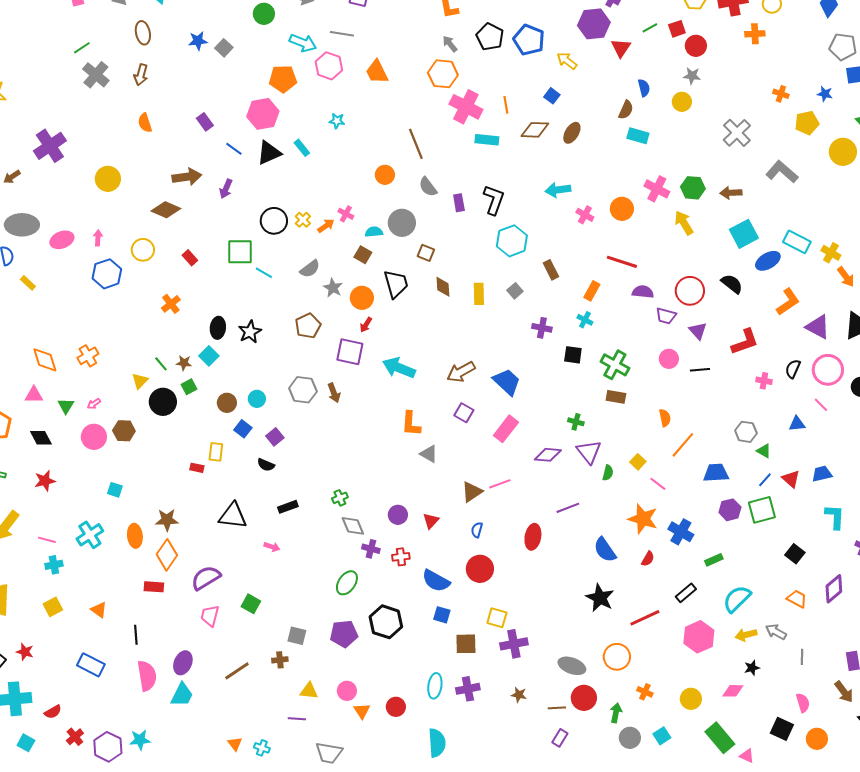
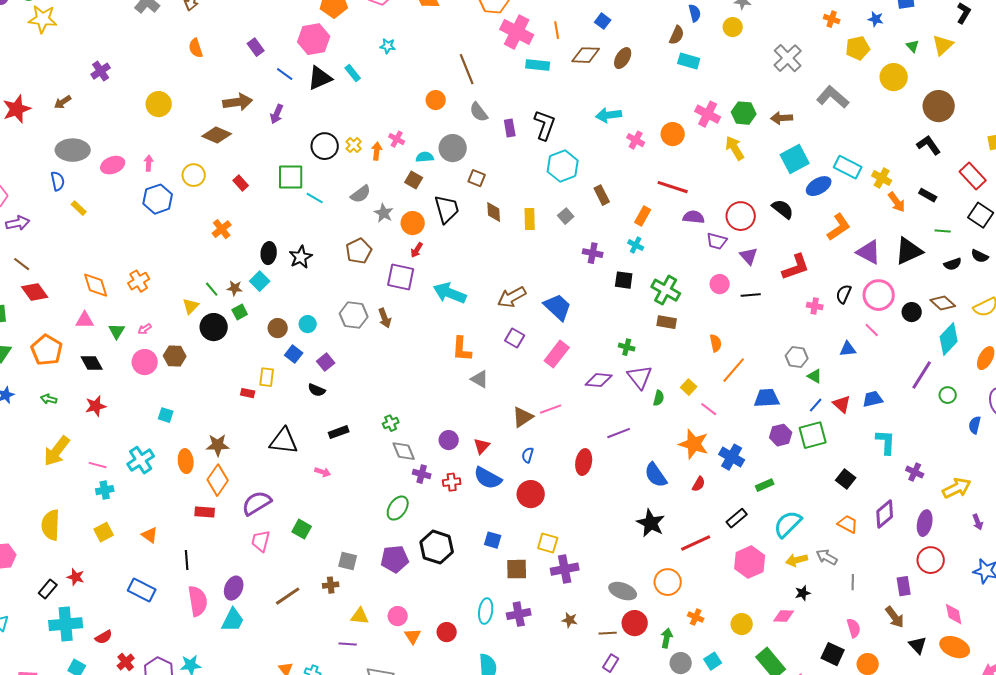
purple cross: (50, 146) -> (101, 71), size x0.6
orange arrow: (326, 226) -> (377, 151), turned -48
blue semicircle: (436, 581) -> (488, 478), moved

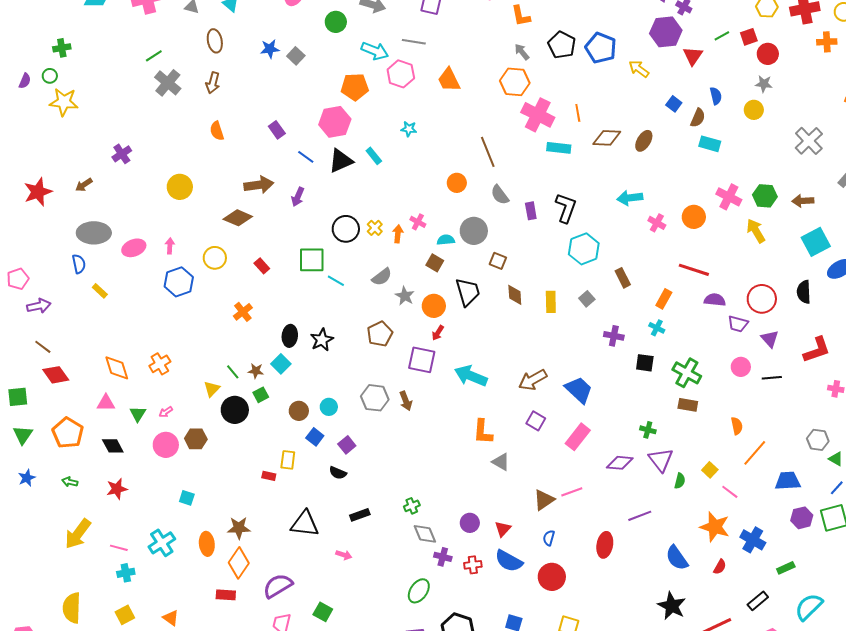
blue square: (603, 21) -> (674, 104), moved
black semicircle: (783, 209) -> (804, 292), turned -130

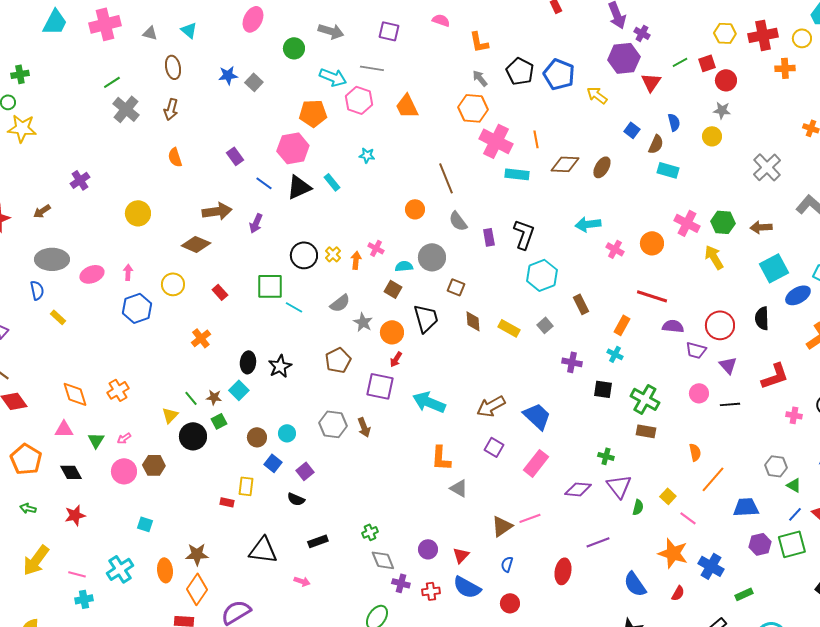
yellow rectangle: (551, 302) -> (509, 328), turned -60
red circle: (552, 577) -> (510, 603), size x0.7

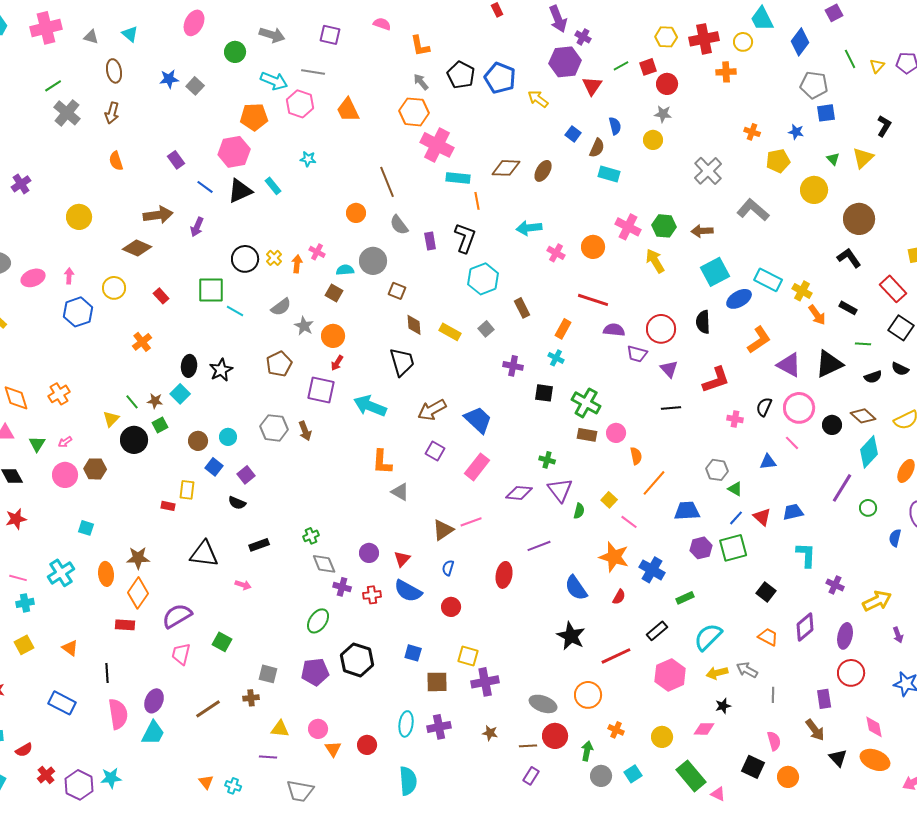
orange line: (536, 139) -> (477, 201), moved
black trapezoid: (426, 318) -> (402, 362), moved
pink circle: (699, 393) -> (616, 433), moved

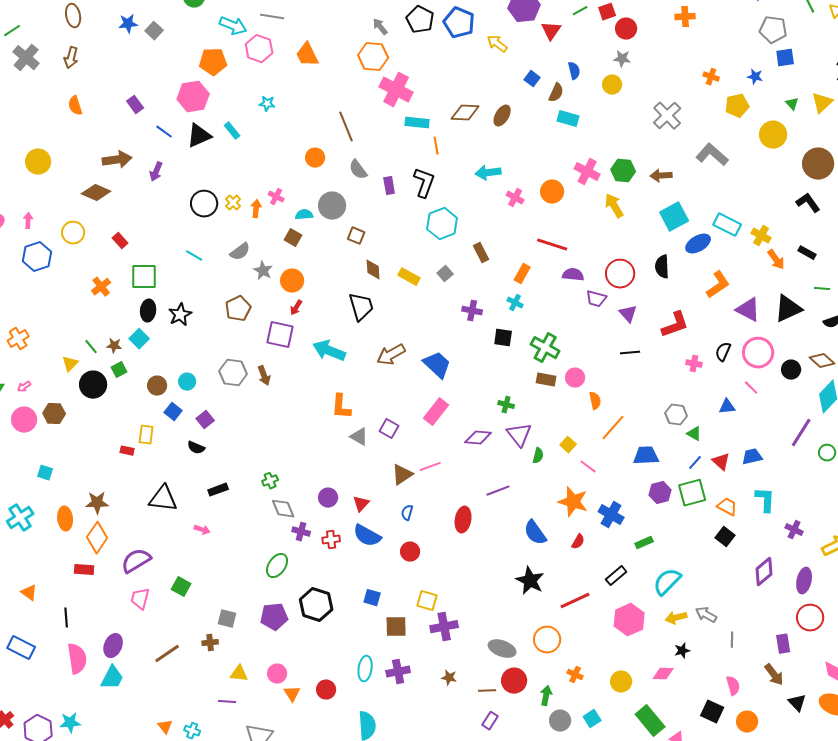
green square: (211, 290) -> (144, 277), moved
purple square: (435, 451) -> (389, 429), moved
orange trapezoid: (768, 637) -> (727, 507), moved

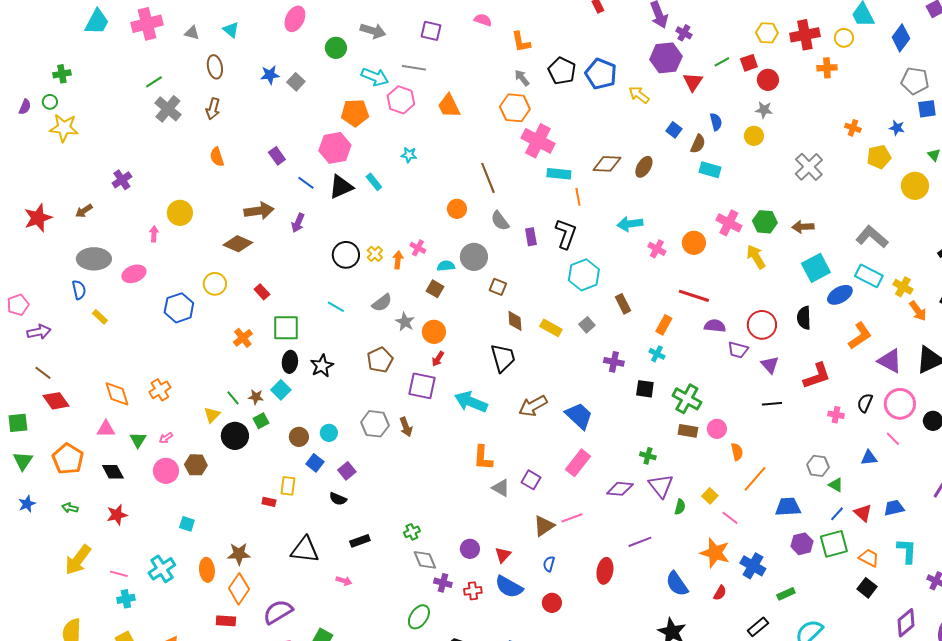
gray L-shape: (712, 155) -> (872, 237), moved
pink arrow: (28, 221) -> (154, 234), moved

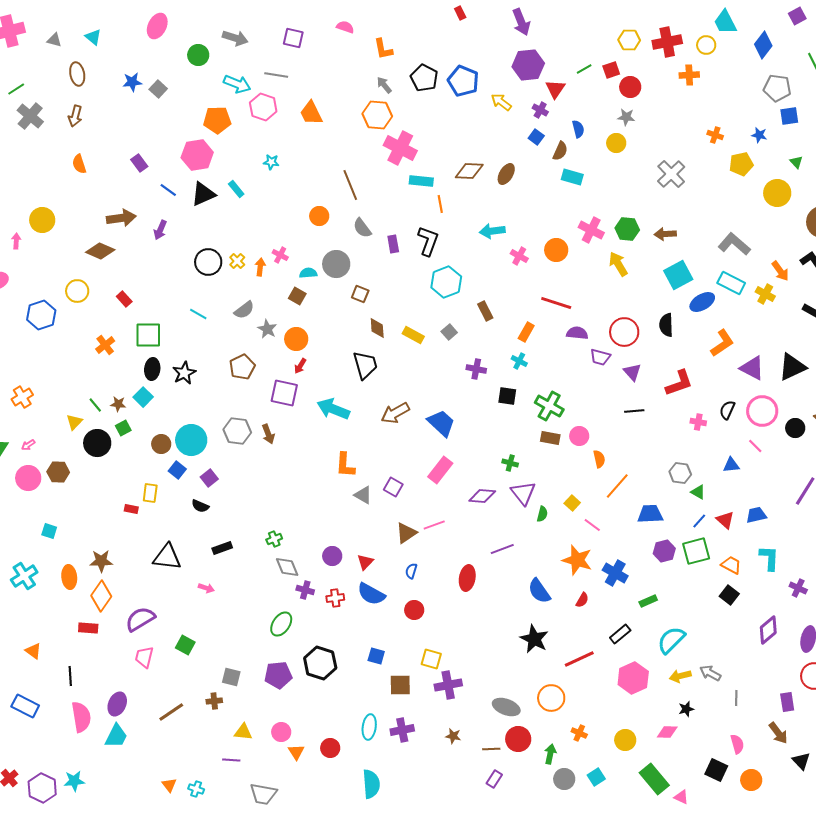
purple cross: (684, 33) -> (540, 110), moved
orange arrow: (918, 311) -> (780, 271), moved
cyan circle: (329, 433) -> (191, 440), size x1.8

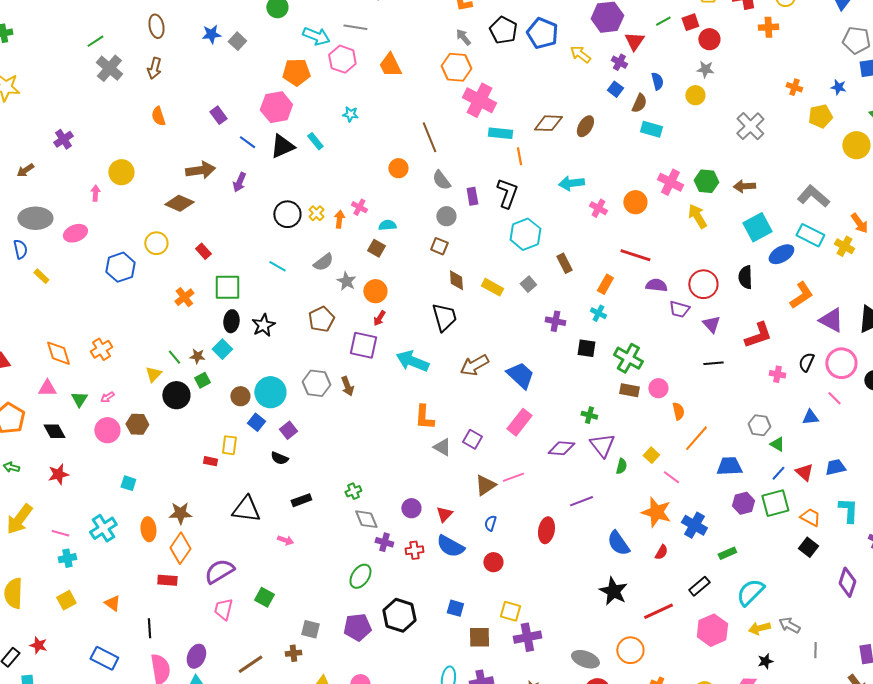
gray circle: (336, 264) -> (446, 216), moved, size x0.7
purple diamond: (768, 630) -> (847, 582), turned -32

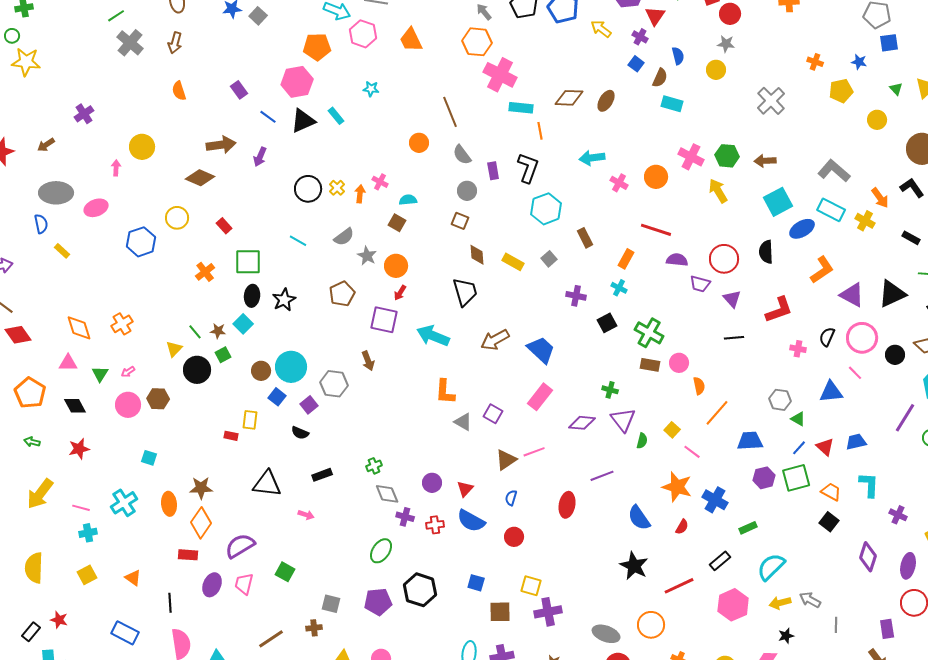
yellow circle: (856, 145) -> (877, 120), size x0.7
black square: (586, 348) -> (607, 323), turned -36
gray hexagon: (316, 383) -> (334, 384), moved
blue triangle: (810, 417) -> (831, 392), size x1.4
purple ellipse: (196, 656) -> (212, 585), moved

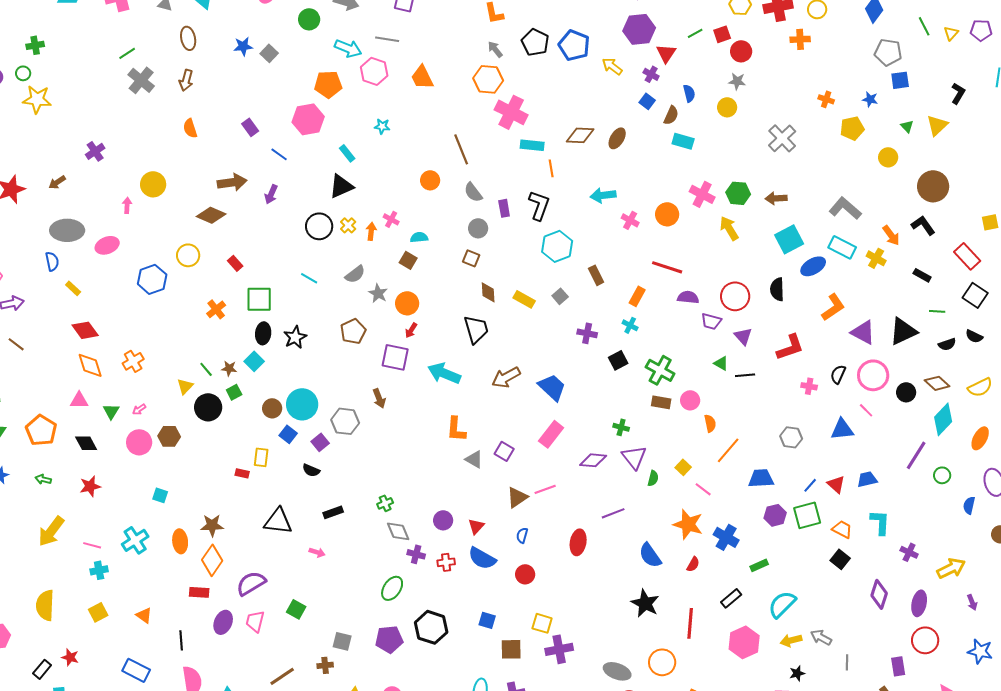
black triangle: (303, 121) -> (341, 186), moved
red diamond: (18, 335) -> (85, 330), moved
green triangle: (798, 419) -> (721, 363), moved
red line: (679, 586) -> (690, 623), turned -60

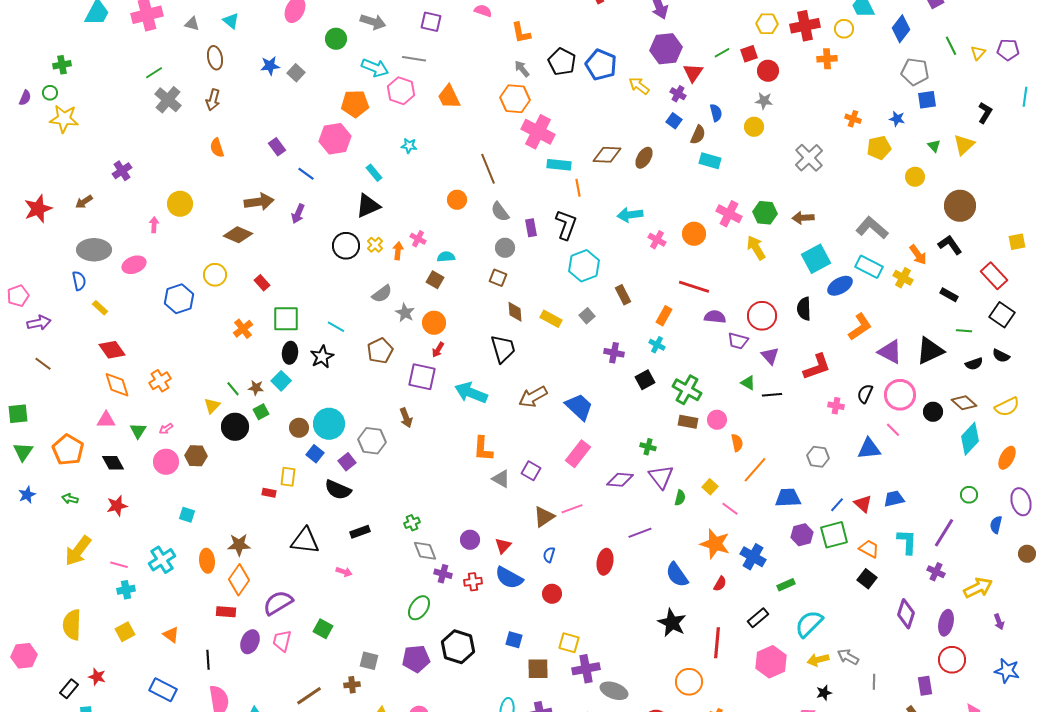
cyan line: (309, 278) -> (336, 327), moved
purple line: (916, 455) -> (944, 533), moved
black semicircle: (311, 470) -> (338, 490), size x1.5
gray ellipse: (617, 671) -> (614, 691), moved

